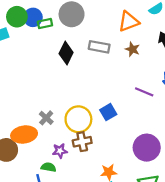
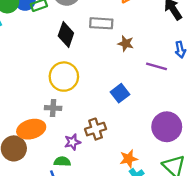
brown star: (132, 49) -> (126, 43), moved
gray cross: (46, 118) -> (53, 108), turned -32
yellow circle: (78, 119) -> (64, 77), moved

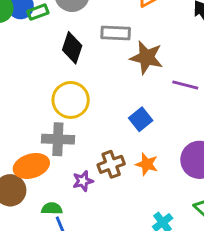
brown star: (126, 43) -> (146, 57), size x1.6
gray cross: (53, 108) -> (58, 139), size x1.5
orange star: (129, 159) -> (147, 164), moved, turned 30
green semicircle: (62, 161) -> (52, 208), moved

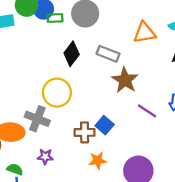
blue square: (141, 119) -> (105, 125), turned -30
brown cross: (111, 164) -> (85, 132), moved
orange star: (147, 164) -> (98, 160), turned 30

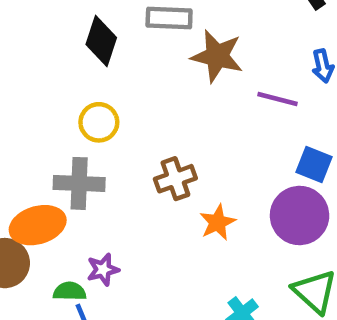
yellow circle: (57, 93) -> (99, 122), size x0.7
blue square: (105, 125) -> (314, 165), moved
purple star: (45, 157) -> (103, 270), moved

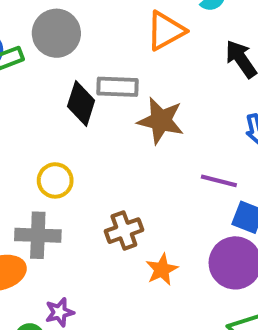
black diamond: (101, 41) -> (81, 103), moved
purple line: (277, 99) -> (219, 181), moved

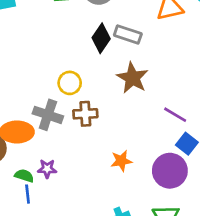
brown star: (161, 121) -> (132, 78), moved
brown cross: (124, 231) -> (85, 114), moved

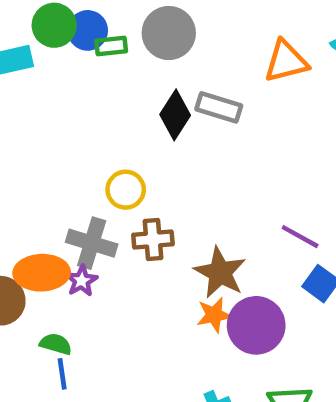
brown star: (132, 78) -> (220, 272), moved
purple star: (47, 169) -> (82, 281), moved, turned -30
purple circle: (170, 171) -> (256, 325), moved

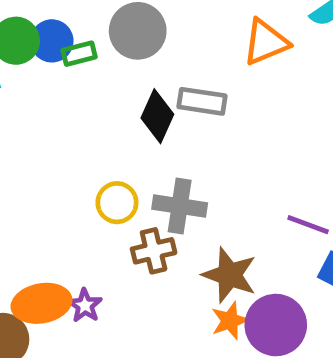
gray cross: (92, 243) -> (180, 206), moved

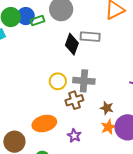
brown star: (229, 275) -> (107, 108), size x0.6
orange ellipse: (41, 303) -> (44, 123), moved
purple star: (85, 305) -> (74, 136), moved

